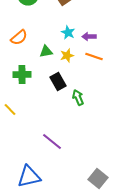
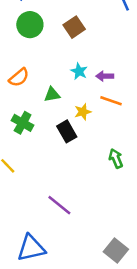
yellow star: (67, 56) -> (83, 112), moved
green cross: (22, 74) -> (23, 123), turned 30
green arrow: (78, 98) -> (116, 158), moved

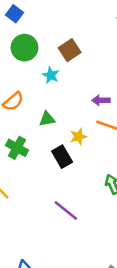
cyan star: (79, 71) -> (51, 75), moved
purple line: (59, 205) -> (66, 211), moved

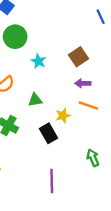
brown square: (70, 50) -> (78, 57), moved
purple line: (66, 211) -> (52, 181), turned 50

